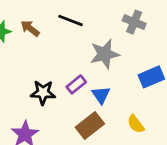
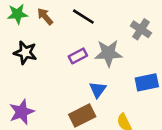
purple rectangle: (76, 84) -> (78, 56), moved
black star: (43, 93) -> (25, 53), moved

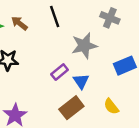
black line: (83, 17) -> (55, 17), turned 50
purple rectangle: (78, 56) -> (60, 72), moved

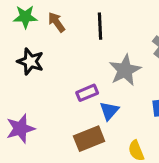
gray star: (84, 46) -> (125, 70), turned -30

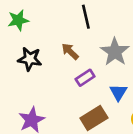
brown arrow: (56, 22) -> (70, 51), moved
blue triangle: (109, 111) -> (118, 92), moved

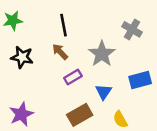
black line: (86, 17) -> (64, 25), moved

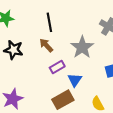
blue triangle: (103, 92) -> (75, 80), moved

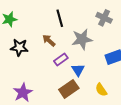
black line: (49, 22) -> (60, 18), moved
gray star: (82, 47) -> (82, 39), turned 30

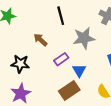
brown arrow: (49, 41) -> (40, 40), moved
black star: (19, 48) -> (20, 64), moved

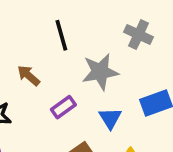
blue triangle: (79, 70) -> (110, 118), moved

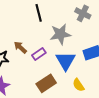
brown arrow: (29, 76) -> (20, 47), moved
blue triangle: (110, 118) -> (66, 61), size x1.5

